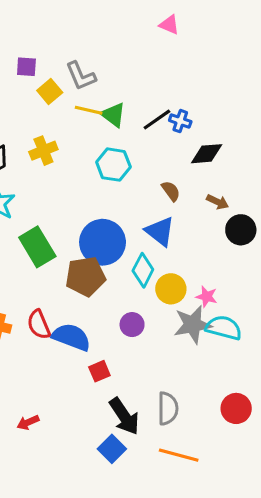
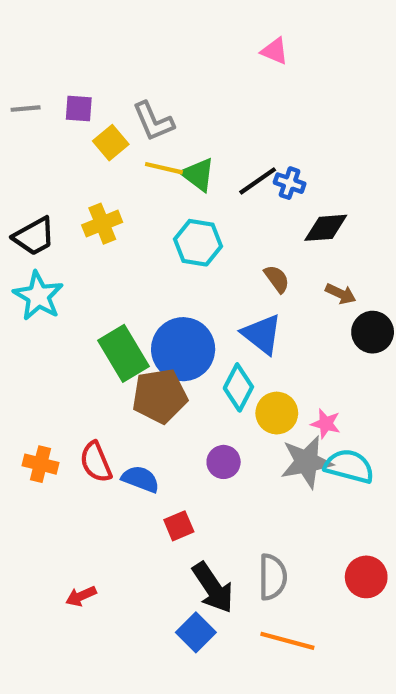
green rectangle: (37, 247) -> (123, 353), moved
blue semicircle: (71, 337) -> (141, 479), size x0.7

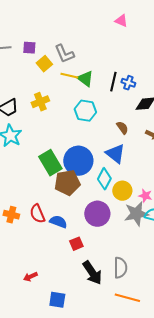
black line: (258, 181) -> (113, 82), turned -42
purple circle: (224, 462) -> (97, 214), size x1.6
blue square: (196, 632) -> (57, 300), moved, turned -36

